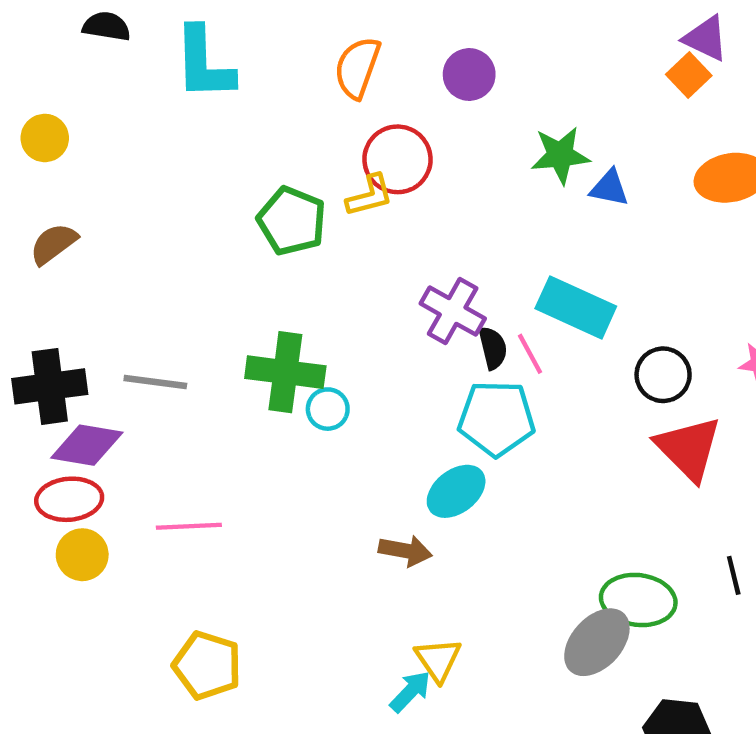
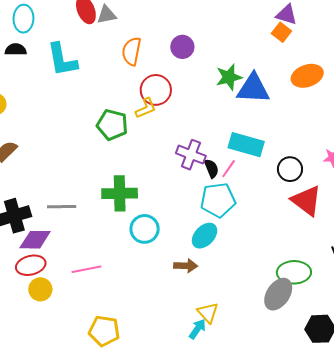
blue triangle: (609, 188) -> (253, 89), size x1.8
pink line: (530, 354) -> (229, 169), turned 72
cyan circle: (328, 409) -> (145, 229), moved, size x1.5

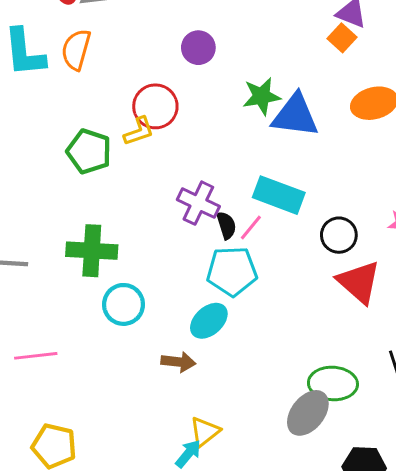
orange semicircle: (132, 51) -> (76, 50), moved
yellow triangle: (208, 313) -> (205, 432), turned 30

